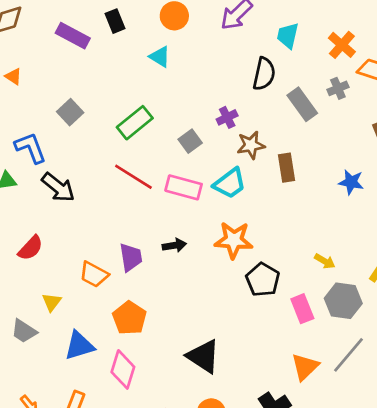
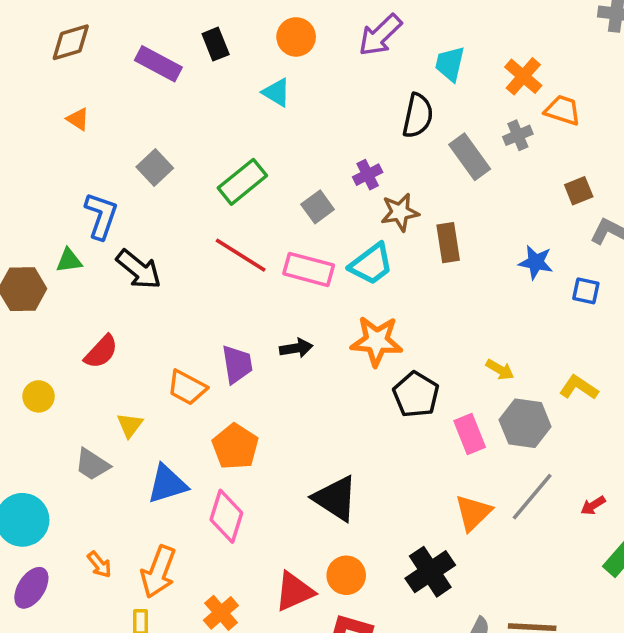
blue L-shape: (31, 148) -> (101, 216), turned 40

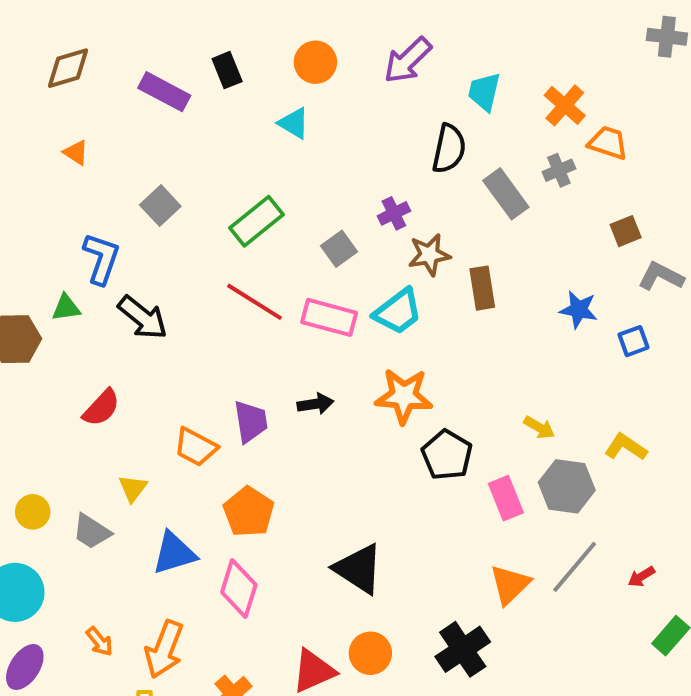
blue square: (586, 291) -> (634, 341), turned -32
yellow circle: (39, 396) -> (33, 512), moved

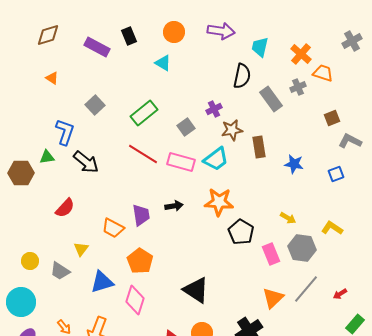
gray cross: (667, 37) -> (352, 41), moved, turned -36
purple arrow: (408, 60) -> (221, 31), turned -128
blue star: (579, 310) -> (294, 164), moved

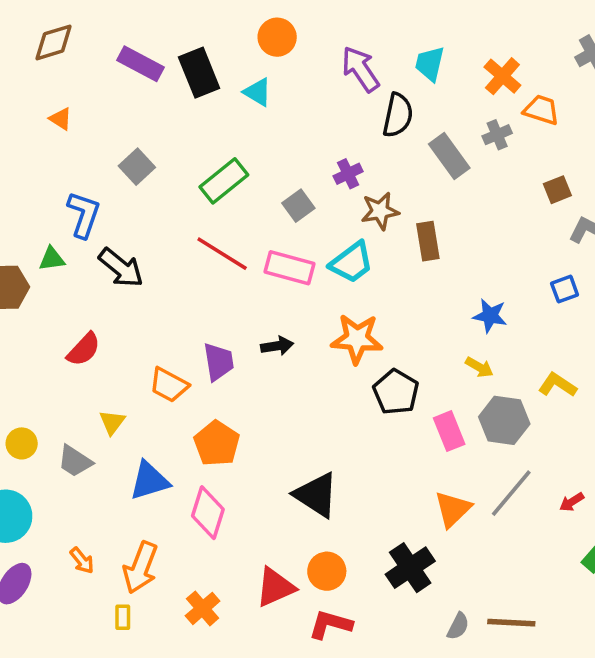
purple arrow: (221, 31) -> (360, 69), moved, turned -132
black rectangle: (129, 36) -> (199, 73), moved, size x1.5
blue star: (294, 164) -> (490, 316), moved

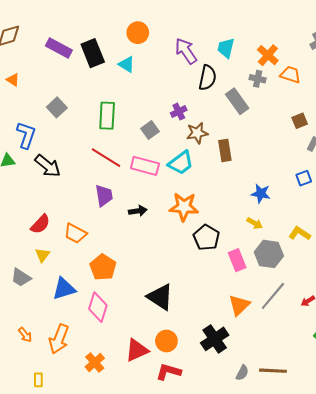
gray cross: (497, 135) -> (258, 79), moved, turned 35
green rectangle: (224, 181) -> (107, 116), turned -48
red semicircle: (84, 349) -> (40, 224), moved
purple trapezoid: (219, 362) -> (104, 196), moved
yellow rectangle: (123, 617) -> (38, 380), moved

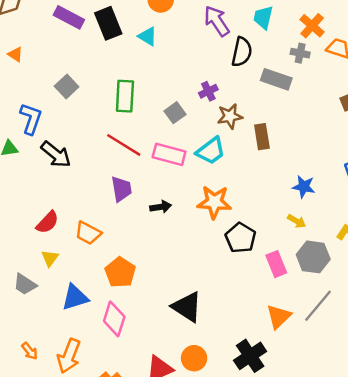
gray rectangle: (237, 101) -> (276, 79), turned -35

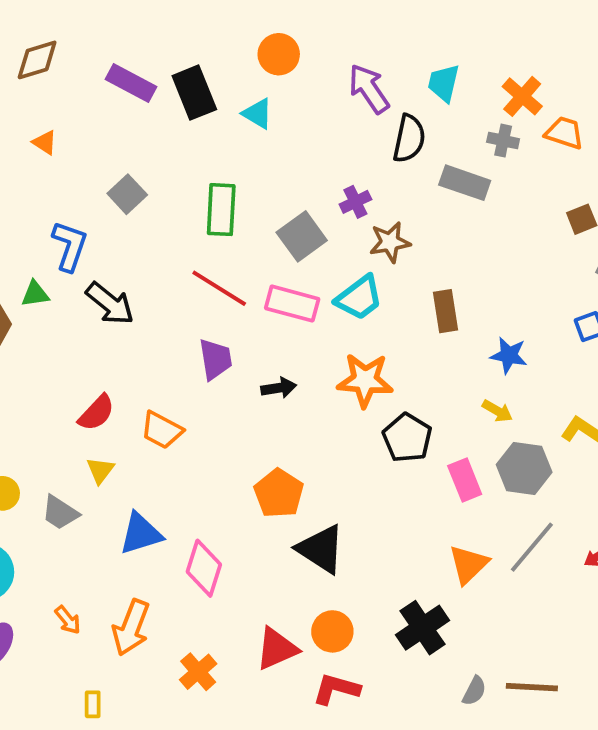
gray square: (175, 113) -> (302, 236), size x1.4
brown rectangle: (262, 137) -> (446, 311), moved
orange pentagon: (120, 272) -> (279, 493), moved

